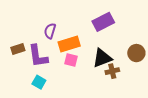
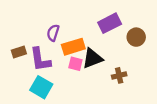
brown circle: (136, 53) -> (136, 37), moved
black triangle: (102, 58) -> (92, 58), moved
cyan square: (39, 82) -> (41, 87), size x1.5

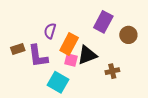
purple rectangle: (110, 23) -> (103, 22), turned -35
orange rectangle: (73, 47) -> (69, 44), turned -45
cyan square: (41, 87) -> (58, 82), moved

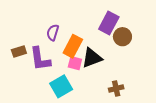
brown circle: (128, 35) -> (122, 37), moved
brown cross: (112, 71) -> (116, 88), moved
cyan square: (58, 82) -> (61, 86), turned 30

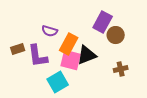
purple semicircle: (53, 32) -> (50, 31), turned -91
pink square: (75, 63) -> (71, 60), size x1.5
brown cross: (116, 88) -> (121, 69), moved

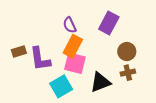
purple semicircle: (50, 31) -> (70, 25), moved, turned 49
brown circle: (116, 35) -> (127, 52), moved
black triangle: (87, 55) -> (100, 82), moved

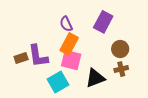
brown rectangle: (19, 52) -> (21, 58), moved

